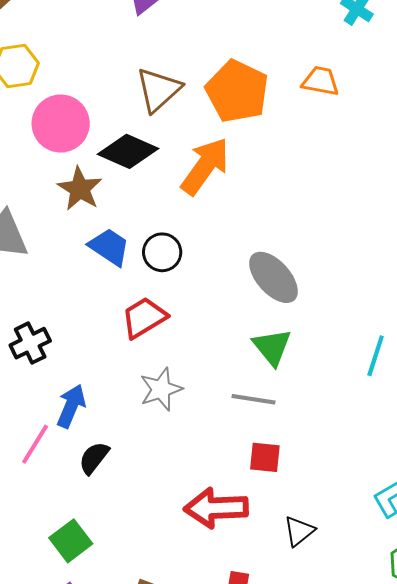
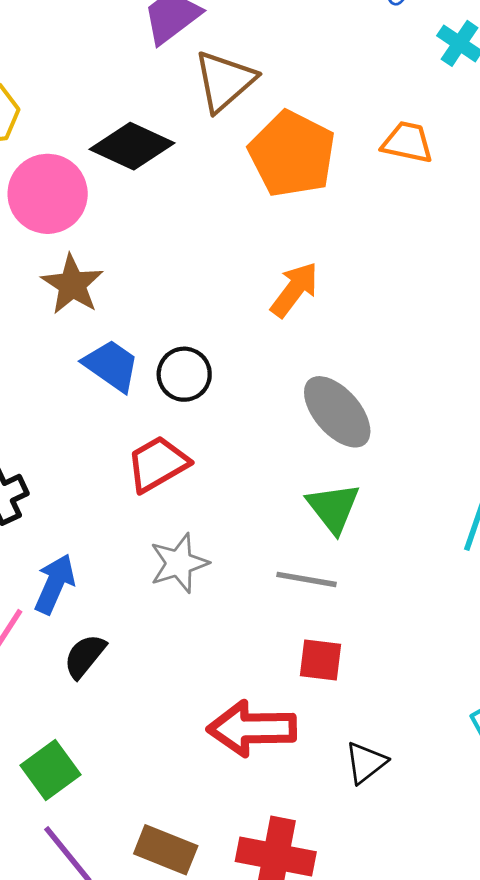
brown triangle: (159, 90) -> (225, 81), moved
black diamond: (128, 151) -> (132, 146), moved
orange arrow: (205, 166) -> (294, 290), moved, size x0.7

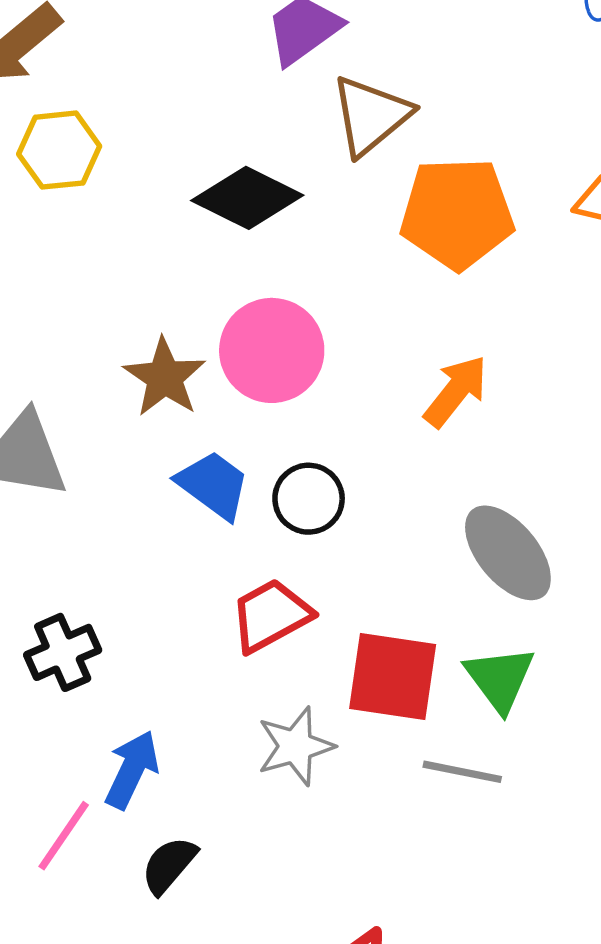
orange pentagon: (292, 154) -> (457, 213), turned -30
pink circle: (48, 194) -> (272, 350), moved
red square: (321, 660) -> (393, 676), moved, size x1.6

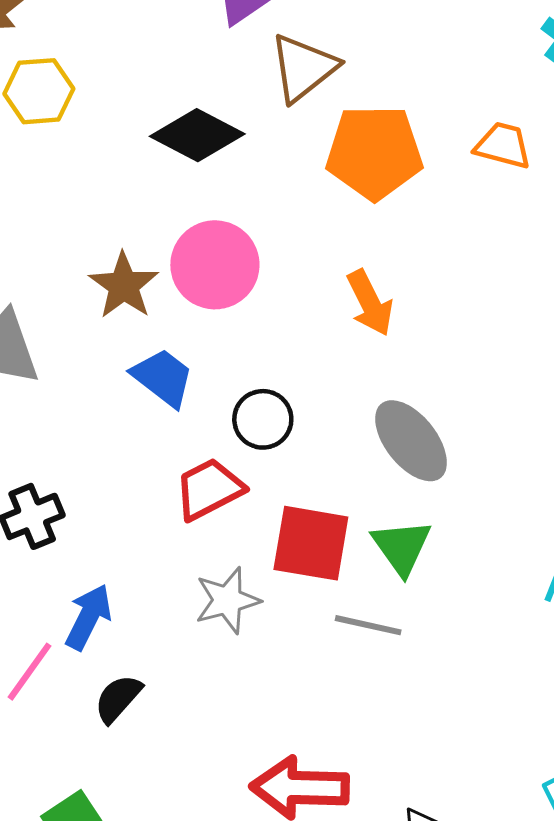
orange arrow: (456, 391) -> (370, 303), turned 114
black circle: (309, 499) -> (263, 419), moved

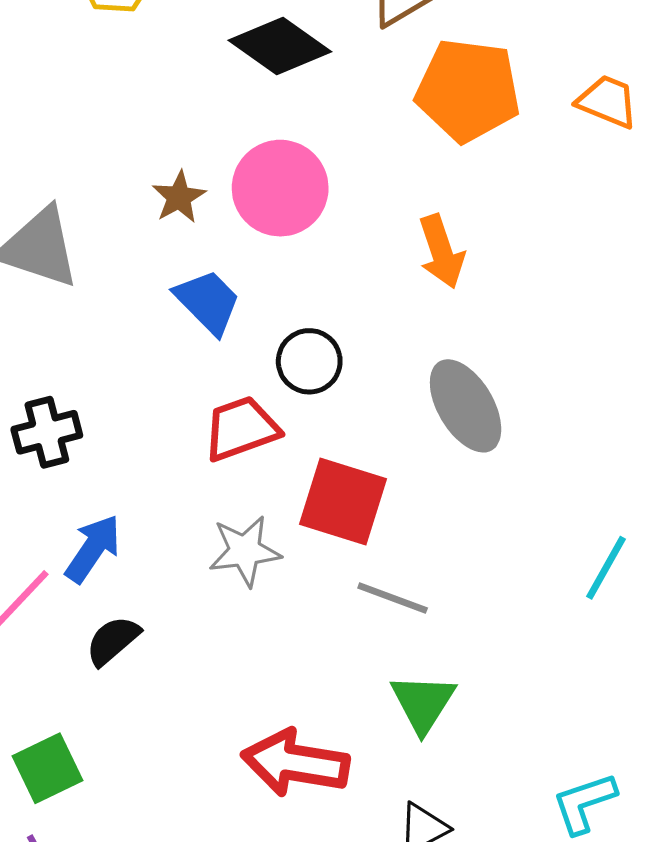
brown star: (124, 286) -> (179, 197), size x0.7
green triangle: (402, 547) -> (423, 703), moved

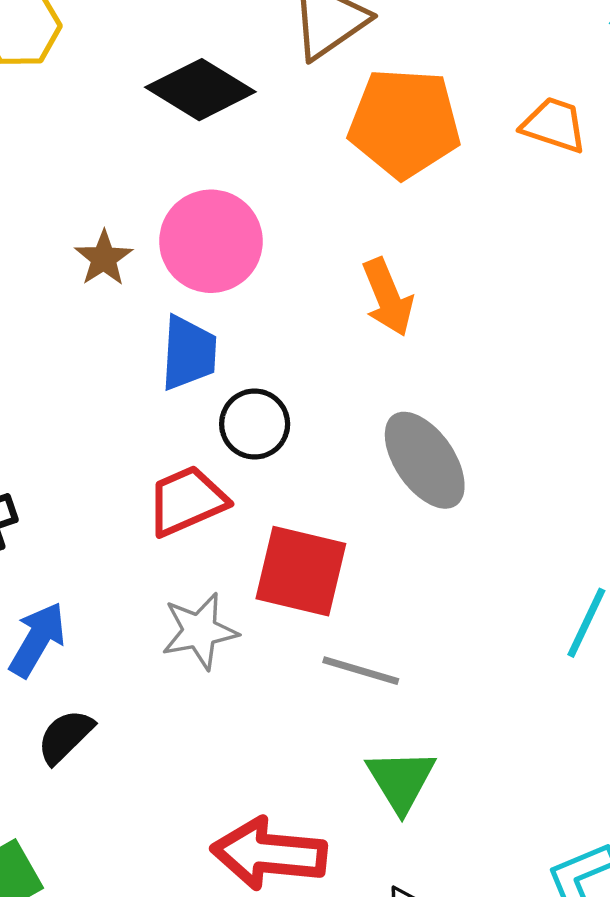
blue trapezoid: (208, 302) -> (189, 353), moved, turned 52

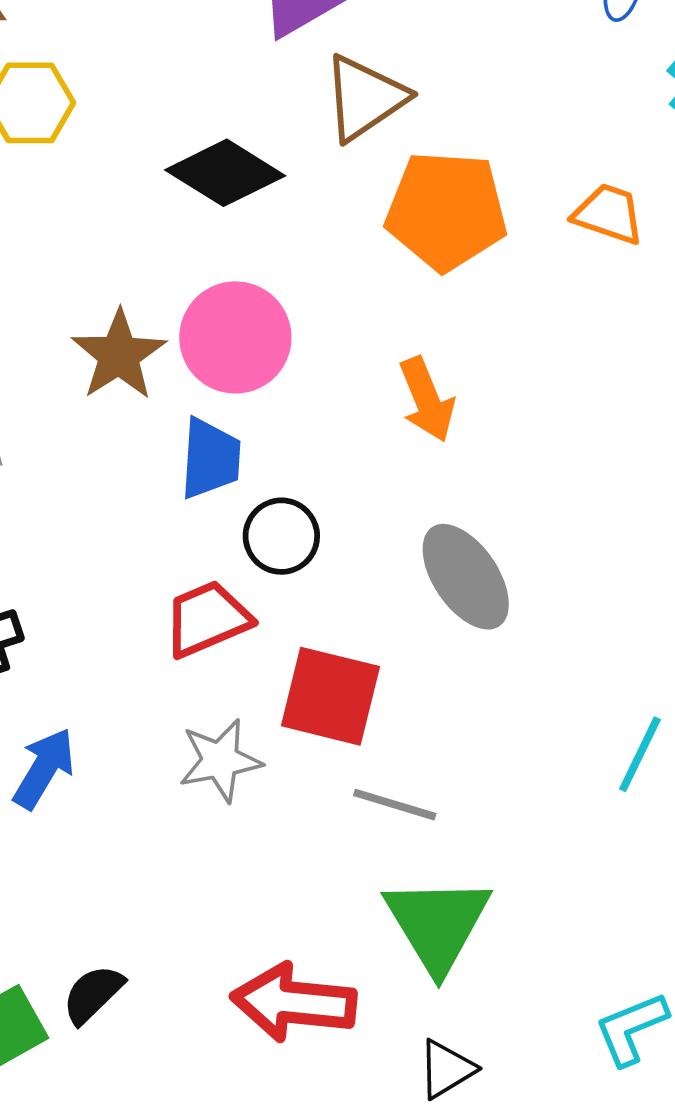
brown star: (104, 258) -> (119, 355), size x1.5
black semicircle: (65, 736) -> (93, 994), moved
green triangle: (401, 780) -> (437, 924), size x1.4

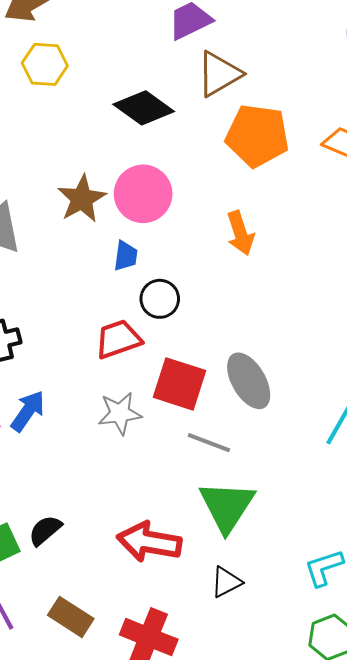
blue trapezoid: (210, 458) -> (126, 256), size x0.7
gray ellipse: (466, 577) -> (249, 381), moved

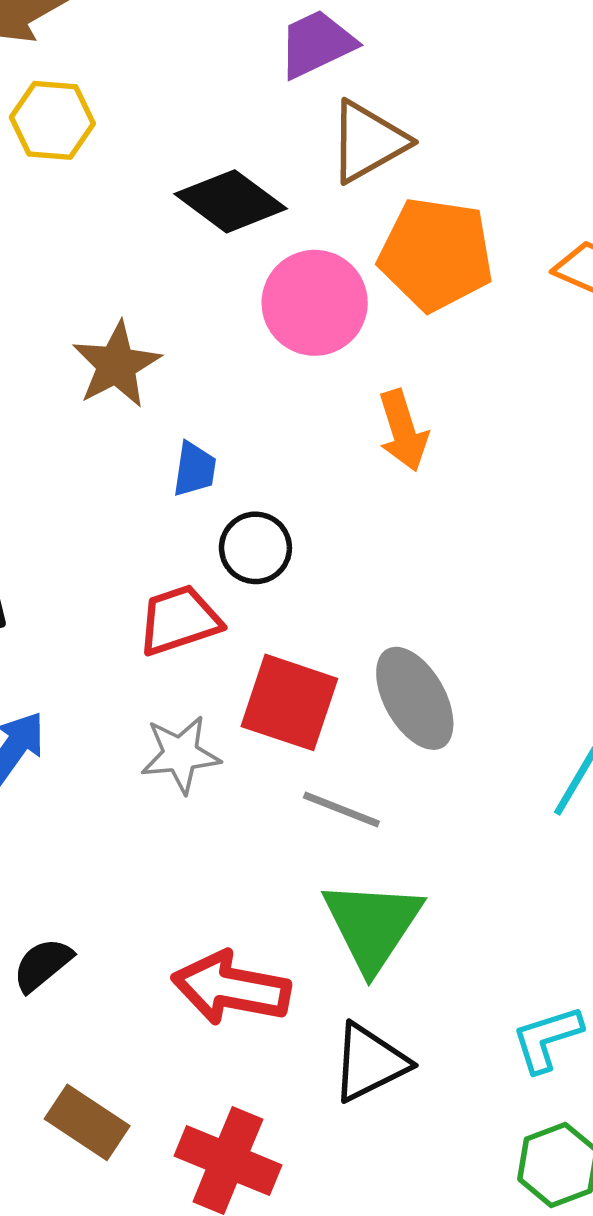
pink circle: (143, 194) -> (315, 303), moved
black triangle: (226, 582) -> (370, 1063), size x1.4

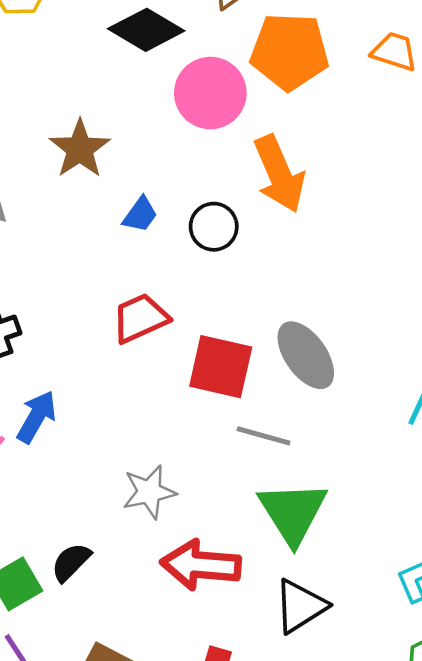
orange arrow: (403, 431) -> (279, 174), size x1.4
blue trapezoid: (195, 469) -> (140, 215), turned 33
black circle: (255, 548) -> (214, 227), moved
gray star: (180, 754) -> (149, 492), moved

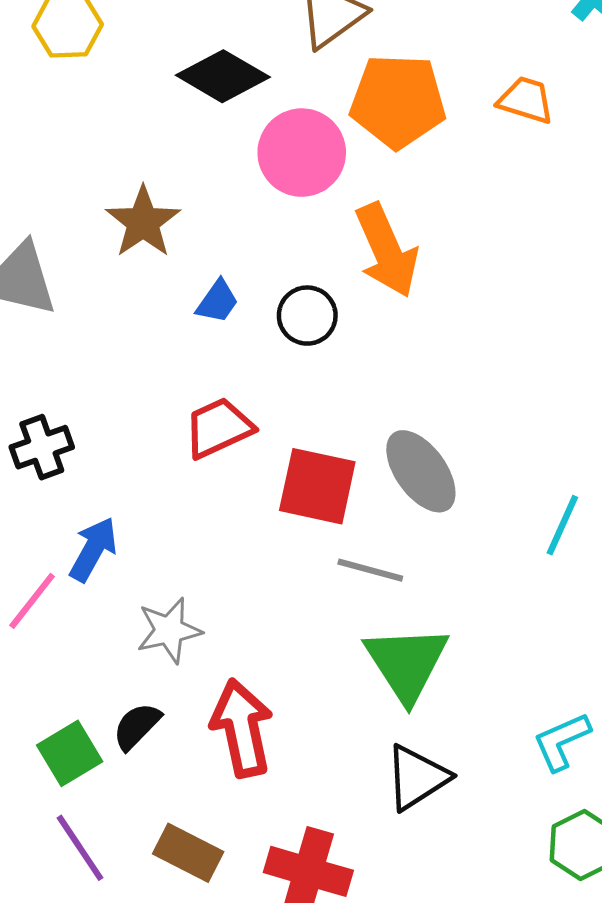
gray star: (149, 492) -> (169, 630), moved
red arrow: (201, 565) -> (242, 728), moved, turned 74

